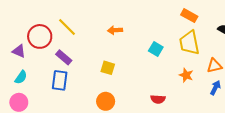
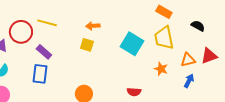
yellow line: (67, 27) -> (47, 23), turned -30
cyan square: (156, 49) -> (132, 44), size x1.6
yellow square: (108, 68) -> (87, 45), moved

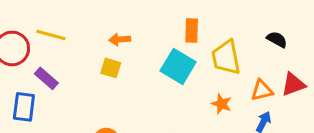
orange rectangle: (164, 12) -> (192, 31), moved, turned 63
blue rectangle: (40, 74) -> (24, 107), moved

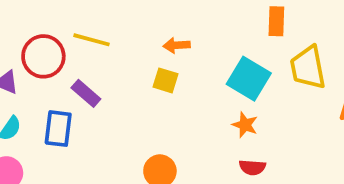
orange rectangle: (192, 31) -> (276, 21), moved
orange star: (222, 104) -> (245, 125), moved

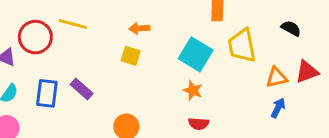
purple rectangle: (86, 93) -> (82, 89), moved

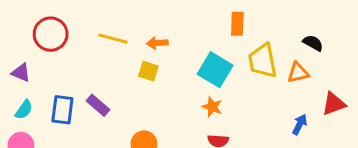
yellow line: (73, 24) -> (113, 39), moved
red circle: (35, 37) -> (51, 34), moved
red triangle: (307, 72) -> (334, 104), moved
orange triangle: (277, 77) -> (298, 73), moved

